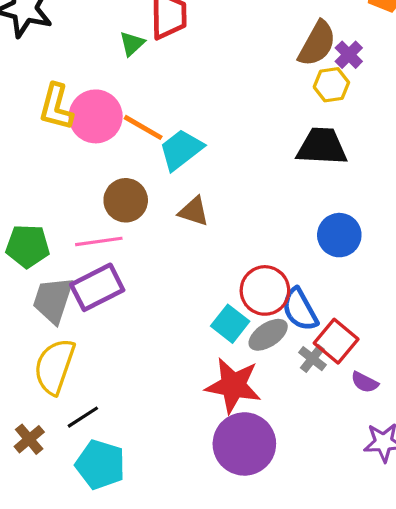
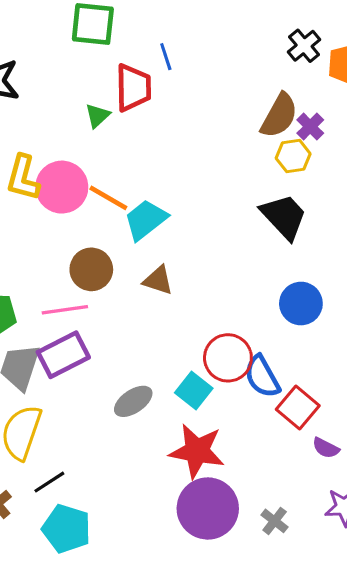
black trapezoid: (322, 146) -> (284, 217), turned 44
gray ellipse: (268, 335) -> (133, 401), moved
gray cross: (312, 359) -> (275, 521), moved

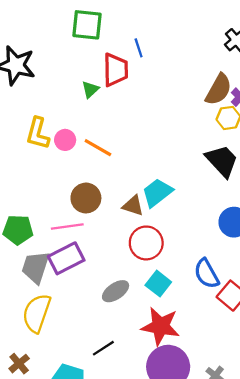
pink circle: (62, 187) -> (65, 140), size x0.6
cyan trapezoid: (146, 220) -> (157, 193), moved
red circle: (228, 358) -> (146, 243), moved
black line: (49, 482) -> (103, 348), moved

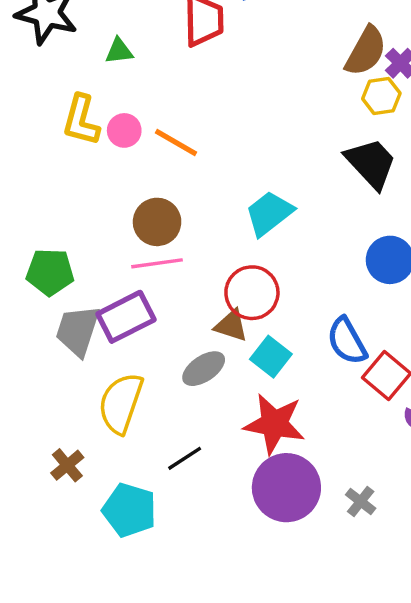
green triangle: (90, 89) -> (119, 51), moved, turned 36
brown triangle: (133, 206) -> (231, 325), moved
pink line: (67, 227) -> (157, 263), moved
yellow semicircle: (37, 313) -> (121, 403), moved
brown cross: (19, 364) -> (67, 465), moved

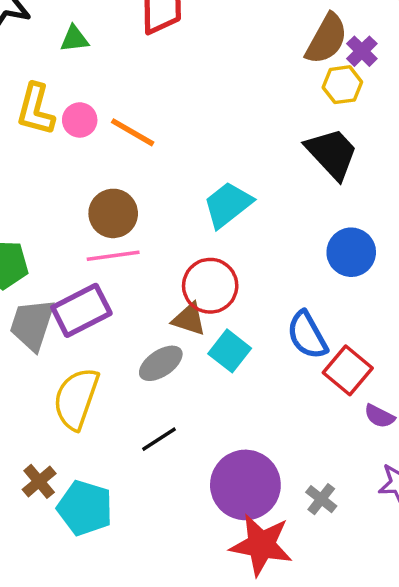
red star: (274, 424) -> (261, 545), moved
black line: (185, 458) -> (159, 439), moved
brown cross: (67, 465) -> (39, 481), moved

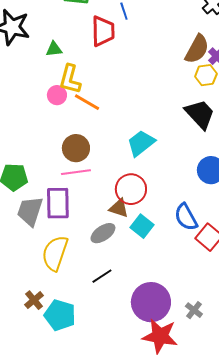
yellow L-shape: (36, 109) -> (70, 79), moved
purple rectangle: (81, 310) -> (58, 203), turned -64

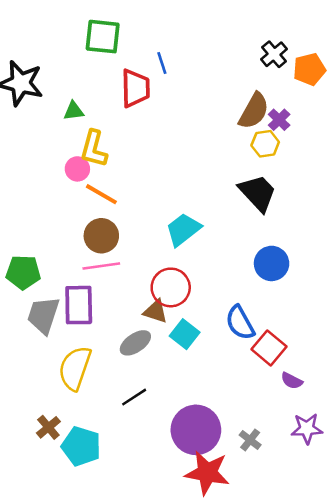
orange line: (87, 102) -> (101, 194), moved

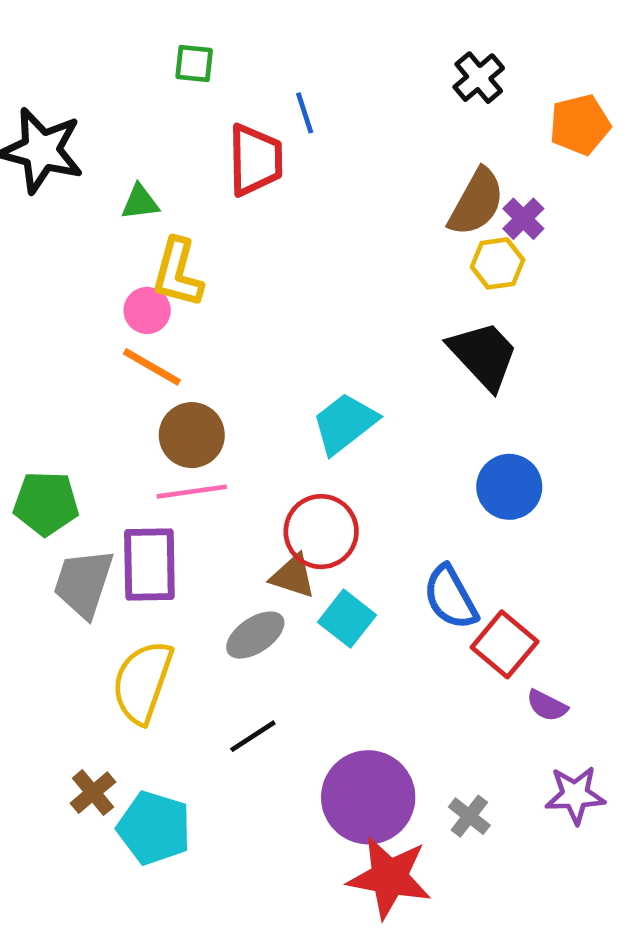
green square: (103, 37) -> (194, 63), size x0.6
black cross: (274, 54) -> (479, 78), moved
orange line: (101, 194) -> (152, 367), moved

